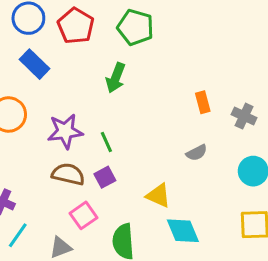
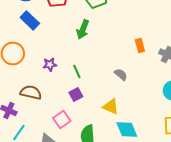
purple star: (65, 131) -> (50, 64), size x0.6
gray semicircle: (197, 153) -> (121, 74), moved, turned -112
brown semicircle: (68, 174) -> (31, 92), moved

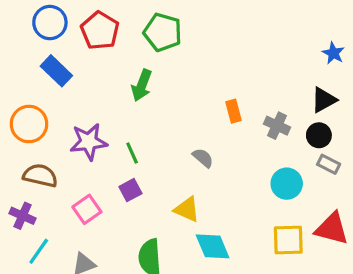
purple star: (50, 64) -> (89, 142), size x1.6
brown semicircle: (31, 92) -> (40, 176), moved
pink square: (62, 119) -> (87, 209), moved

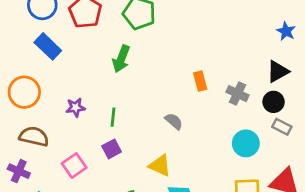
purple star: (89, 142) -> (76, 107), size x0.6
green line: (132, 153) -> (113, 117), turned 30

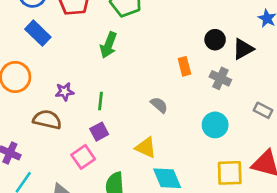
black triangle: (278, 71) -> (243, 49), moved
black circle: (274, 102) -> (215, 40), moved
brown semicircle: (34, 136) -> (47, 120), moved
cyan circle: (246, 143) -> (215, 125), moved
pink square: (74, 166) -> (83, 157), moved

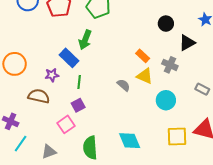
blue rectangle: (38, 33) -> (69, 58), moved
black circle: (215, 40) -> (166, 24), moved
orange rectangle: (184, 66) -> (143, 56), turned -32
yellow triangle: (146, 148) -> (145, 76), moved

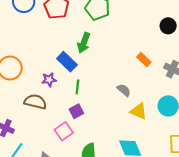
yellow triangle: (145, 76) -> (139, 111), moved

